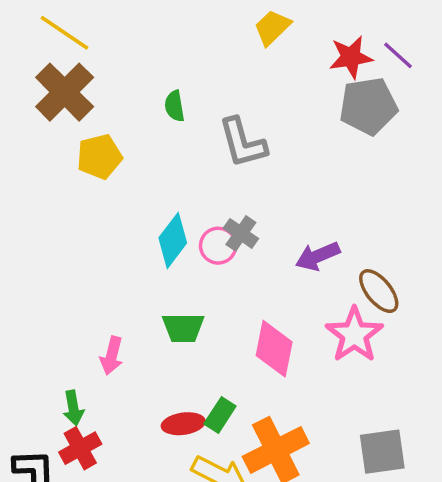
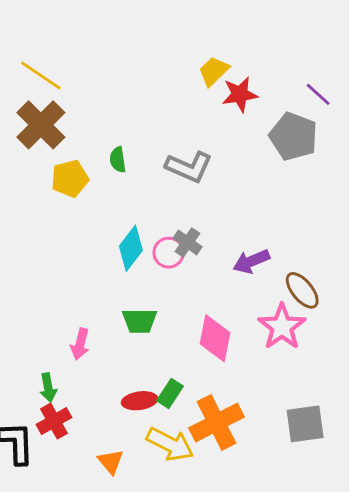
red star: (351, 57) -> (240, 94), moved
green semicircle: (175, 106) -> (118, 160), moved
gray pentagon: (368, 106) -> (293, 136), turned 30
gray L-shape: (243, 143) -> (189, 167), turned -51

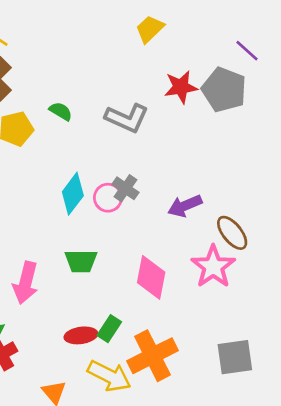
red star: (240, 94) -> (181, 87), moved
green semicircle: (118, 160) -> (61, 111), turned 130
pink arrow: (80, 344) -> (26, 283), size x1.4

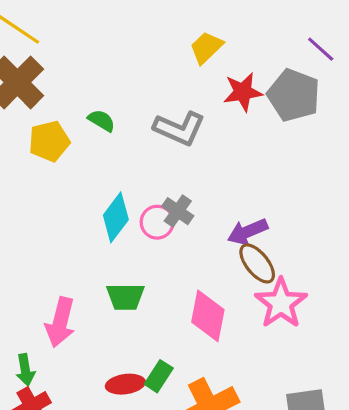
yellow trapezoid: (150, 29) -> (206, 48), moved
brown ellipse: (232, 233) -> (257, 263), moved

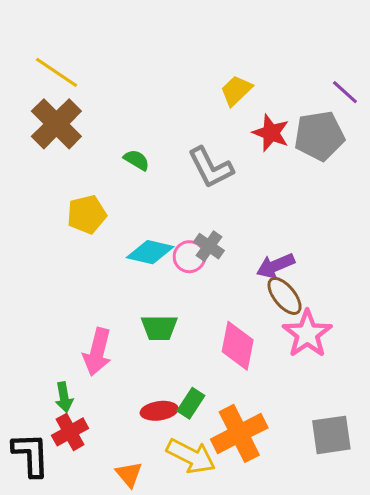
red star: (243, 92) -> (271, 133), turned 30
gray pentagon: (294, 95) -> (319, 136), turned -30
gray L-shape: (179, 128) -> (211, 168), turned 39
yellow pentagon: (49, 141) -> (87, 214), moved
cyan diamond: (116, 217) -> (150, 252), turned 66

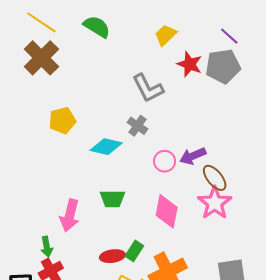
purple line: (345, 92) -> (229, 36), moved
green semicircle: (137, 160) -> (97, 27), moved, size x1.5
gray cross: (209, 246) -> (137, 126), moved
pink circle: (189, 257) -> (165, 161), moved
brown ellipse: (285, 296) -> (215, 178), moved

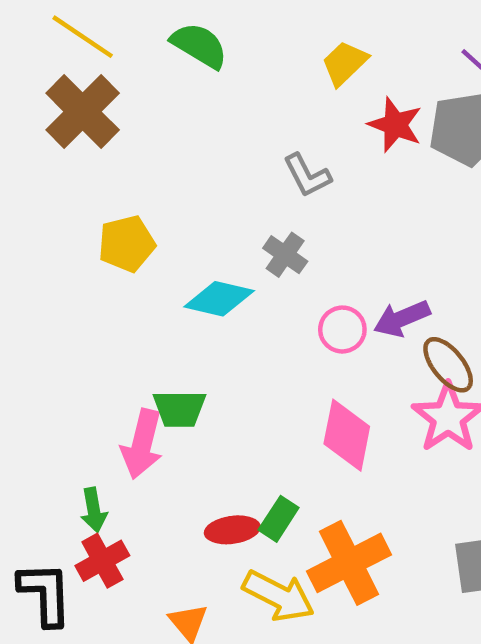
gray L-shape: (148, 88) -> (307, 175), size x0.7
green trapezoid: (112, 199) -> (179, 409), moved

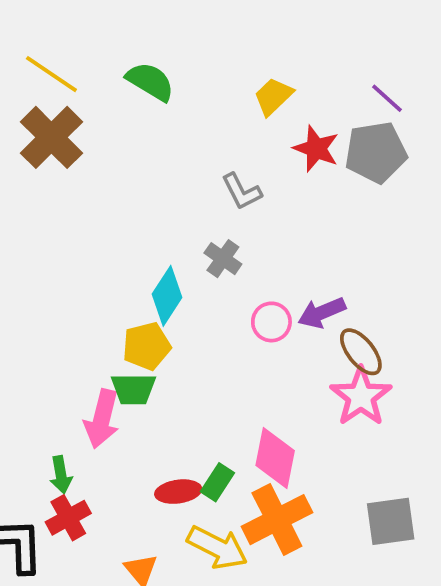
yellow pentagon: (127, 244) -> (147, 346), moved
cyan diamond: (219, 299) -> (167, 296), turned -70
pink diamond: (347, 435) -> (275, 458), moved

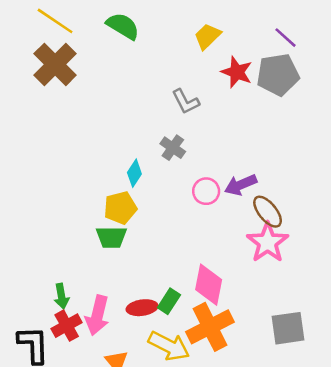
cyan diamond: (167, 296) -> (134, 173), size x0.7
pink arrow: (102, 419) -> (97, 315), moved

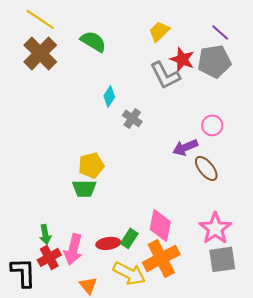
green semicircle: (123, 26) -> (93, 41), moved
gray L-shape: (186, 102) -> (165, 75), moved, size x1.4
cyan diamond: (134, 173) -> (109, 96), moved
pink circle: (206, 191) -> (212, 125), moved
pink star: (268, 242) -> (215, 228), moved

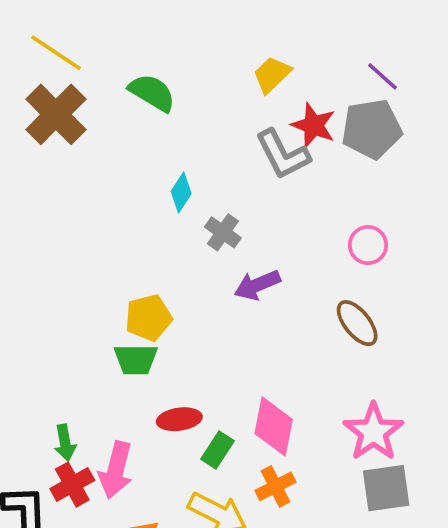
purple arrow: (185, 147) -> (257, 285), moved
red ellipse: (108, 243) -> (179, 419), moved
orange cross: (161, 258) -> (275, 486), size x0.6

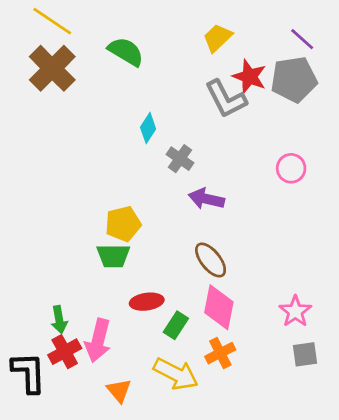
purple arrow: (257, 285) -> (206, 199), turned 36
brown ellipse: (357, 323) -> (211, 260), moved
pink star: (373, 432) -> (295, 311), size x0.7
gray square: (386, 488) -> (305, 354), size x0.7

